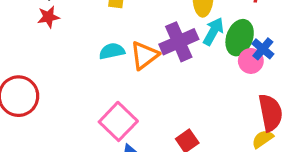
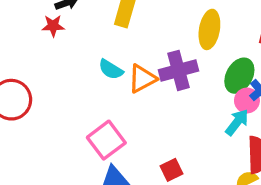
cyan arrow: (213, 31) -> (237, 122), moved
cyan semicircle: (112, 51) -> (111, 69), turned -145

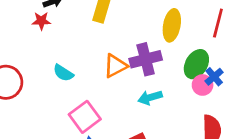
cyan semicircle: (111, 69) -> (63, 73), moved
cyan arrow: (237, 122) -> (150, 97), moved, turned -145

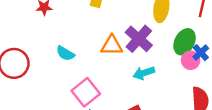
purple cross: (146, 59) -> (139, 39), turned -32
orange triangle: (115, 66) -> (112, 46), turned 30

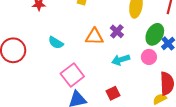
purple cross: (139, 39) -> (117, 31), size x0.6
pink circle: (191, 60) -> (149, 57), moved

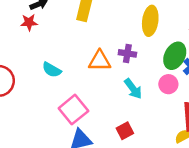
purple cross: (117, 31) -> (127, 53), turned -32
cyan arrow: (121, 60) -> (133, 89), turned -108

